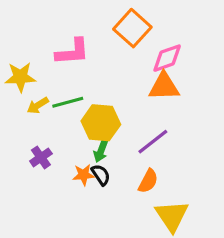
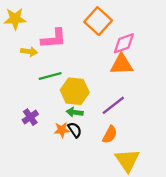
yellow star: (20, 77) -> (15, 19), moved
yellow arrow: (38, 105) -> (29, 51), moved, turned -140
green arrow: (101, 151) -> (75, 112), turned 77

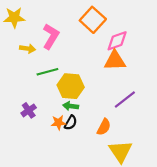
pink L-shape: (54, 39) -> (51, 36), turned -55
purple line: (113, 105) -> (125, 99), moved
black semicircle: (75, 130) -> (71, 123), turned 64

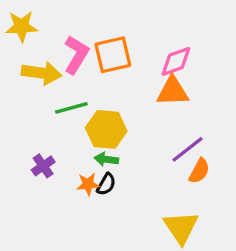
orange square: (93, 20) -> (113, 55), moved, turned 35
yellow arrow: (28, 49) -> (42, 73), size x1.6
orange semicircle: (104, 127) -> (199, 171), moved

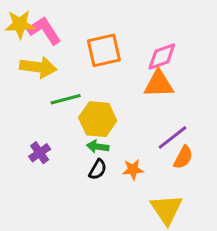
pink L-shape: (76, 55) -> (44, 31), moved, turned -64
orange star: (88, 184) -> (133, 170), moved

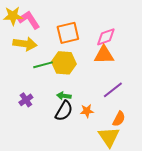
yellow hexagon: (98, 119) -> (64, 63), moved
orange semicircle: (183, 157) -> (119, 119), moved
black semicircle: (98, 170) -> (64, 111), size x1.5

